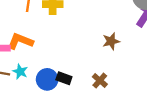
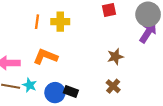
orange L-shape: (20, 41) -> (45, 57), moved
brown cross: (100, 81) -> (113, 86), moved

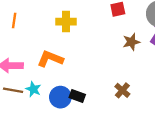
orange line: (37, 22) -> (14, 20), moved
brown star: (115, 57) -> (131, 42), moved

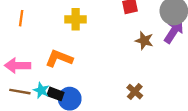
brown star: (131, 42) -> (144, 41), turned 30
black rectangle: (77, 96) -> (55, 94), moved

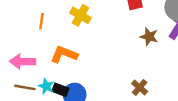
orange line: (21, 18) -> (41, 21), moved
yellow cross: (76, 19) -> (80, 15), turned 30

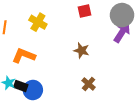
brown star: (149, 37) -> (81, 50), moved

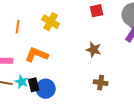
brown cross: (89, 84) -> (101, 83), turned -32
black rectangle: (21, 86) -> (34, 85), turned 56

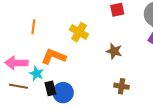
yellow cross: (51, 22) -> (79, 32), moved
cyan star: (22, 82) -> (37, 73), moved

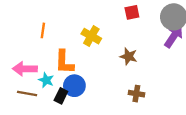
orange L-shape: (54, 56) -> (64, 62), turned -110
black rectangle: (50, 88) -> (61, 96), turned 40
blue circle: (63, 93) -> (74, 86), moved

